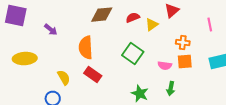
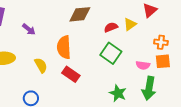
red semicircle: (133, 18) -> (111, 27), moved
yellow semicircle: (64, 78) -> (41, 65), moved
green arrow: (171, 89) -> (149, 88), size x1.6

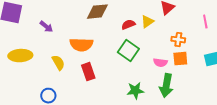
orange semicircle: (64, 47) -> (81, 45), turned -85
red rectangle: (71, 74) -> (88, 72), turned 36
green star: (118, 93) -> (135, 91), turned -30

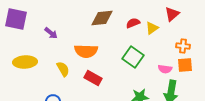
red semicircle: (128, 25) -> (133, 23), moved
red rectangle: (88, 72) -> (93, 78), turned -42

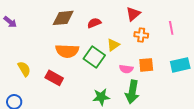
yellow triangle: (152, 28) -> (113, 45), moved
purple arrow: (51, 33) -> (10, 22), moved
orange cross: (183, 46) -> (141, 35), moved
orange semicircle: (86, 51) -> (67, 51), moved

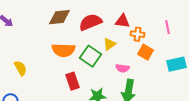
red triangle: (133, 14) -> (122, 21), moved, turned 49
red semicircle: (94, 23) -> (90, 22), size x1.6
orange square: (146, 65) -> (145, 52), moved, turned 35
red rectangle: (54, 78) -> (72, 81), moved, turned 42

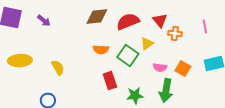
red triangle: (122, 21) -> (160, 21), turned 42
orange semicircle: (63, 50) -> (101, 50), size x0.7
orange square: (145, 52) -> (183, 69), moved

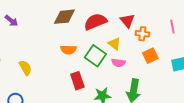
yellow triangle: (147, 44) -> (114, 44), turned -48
pink semicircle: (160, 68) -> (118, 63), moved
orange square: (183, 69) -> (150, 56), moved, turned 35

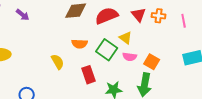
orange cross: (142, 34) -> (159, 16), moved
orange square: (150, 56) -> (152, 62), moved, turned -35
yellow semicircle: (25, 68) -> (58, 62), moved

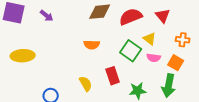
orange cross: (159, 16) -> (183, 40), moved
orange semicircle: (80, 44) -> (92, 45), moved
yellow semicircle: (58, 62) -> (86, 84), moved

